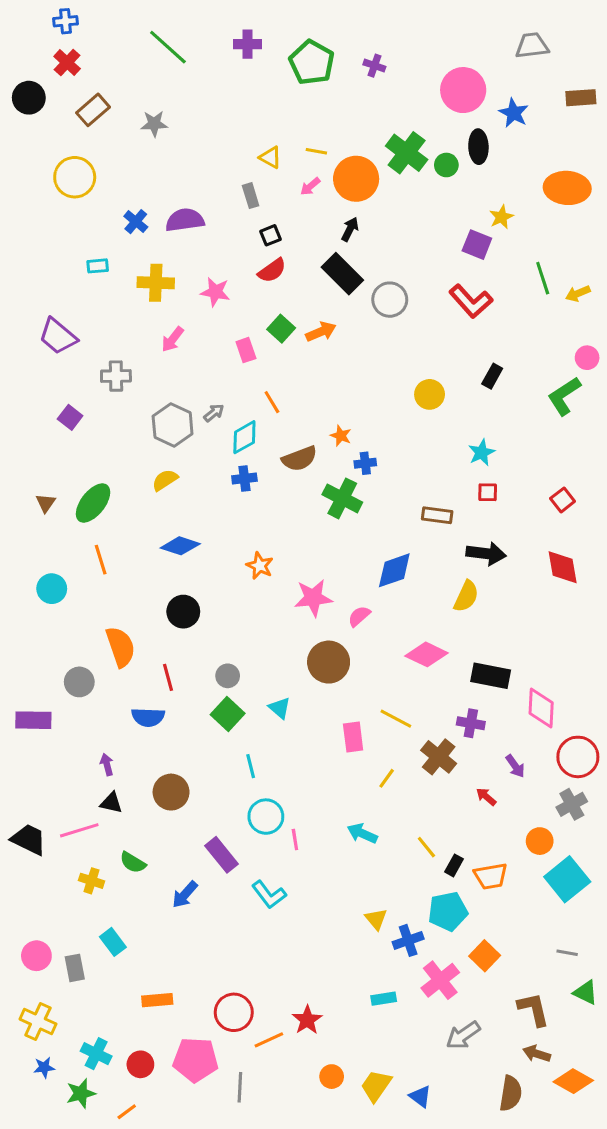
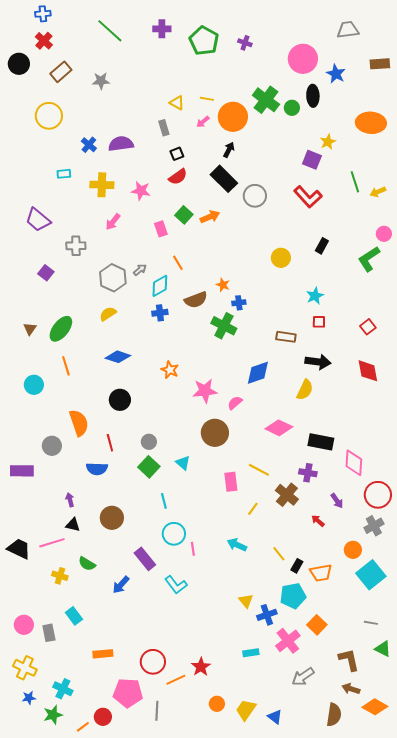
red circle: (140, 1064) -> (103, 717), moved

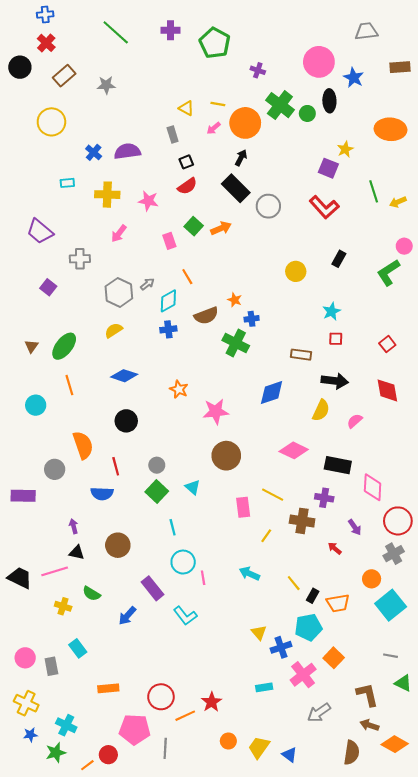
purple cross: (245, 43) -> (258, 70), moved
pink semicircle: (235, 403) -> (355, 421), moved
brown cross: (287, 495) -> (302, 521), turned -30

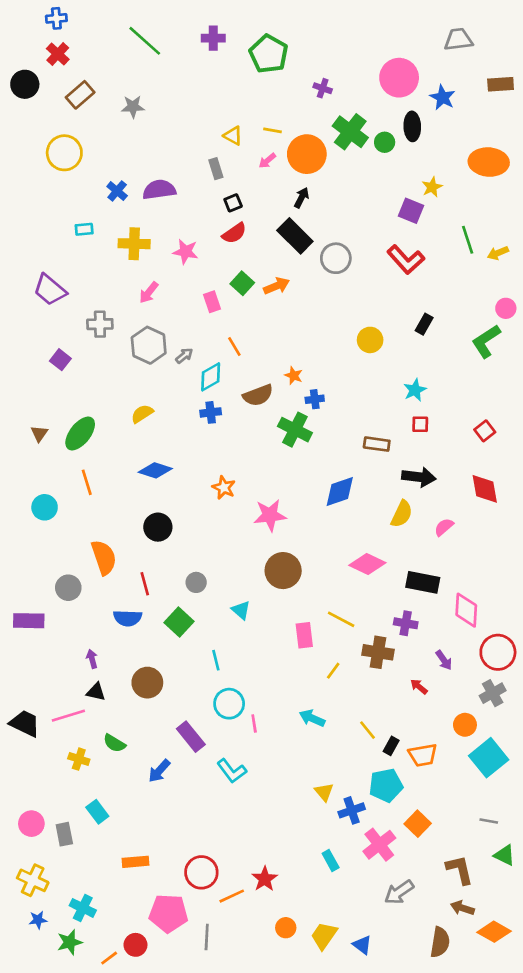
gray hexagon: (119, 292) -> (149, 345), moved
green square: (157, 491) -> (179, 622), moved
cyan rectangle: (264, 687) -> (331, 861), turned 70

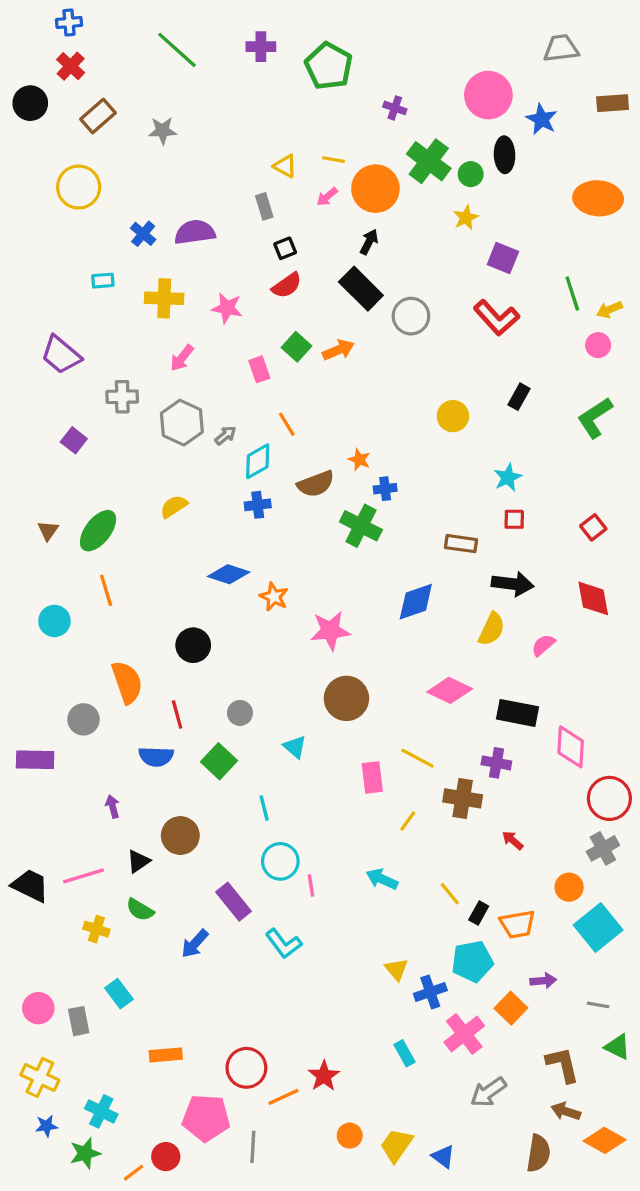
yellow star: (432, 187) -> (466, 218), moved
pink circle: (506, 308) -> (598, 345), moved
blue diamond: (155, 470) -> (229, 574), moved
purple arrow: (444, 660) -> (543, 981), moved, turned -60
black triangle: (96, 692) -> (138, 861), moved, turned -48

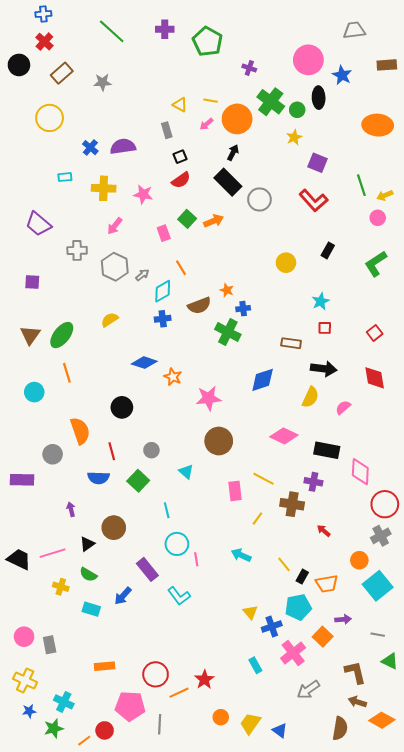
purple square: (74, 440) -> (32, 282), moved, turned -35
brown triangle: (48, 531) -> (30, 335), size x1.5
cyan rectangle: (119, 994) -> (91, 609), moved, turned -36

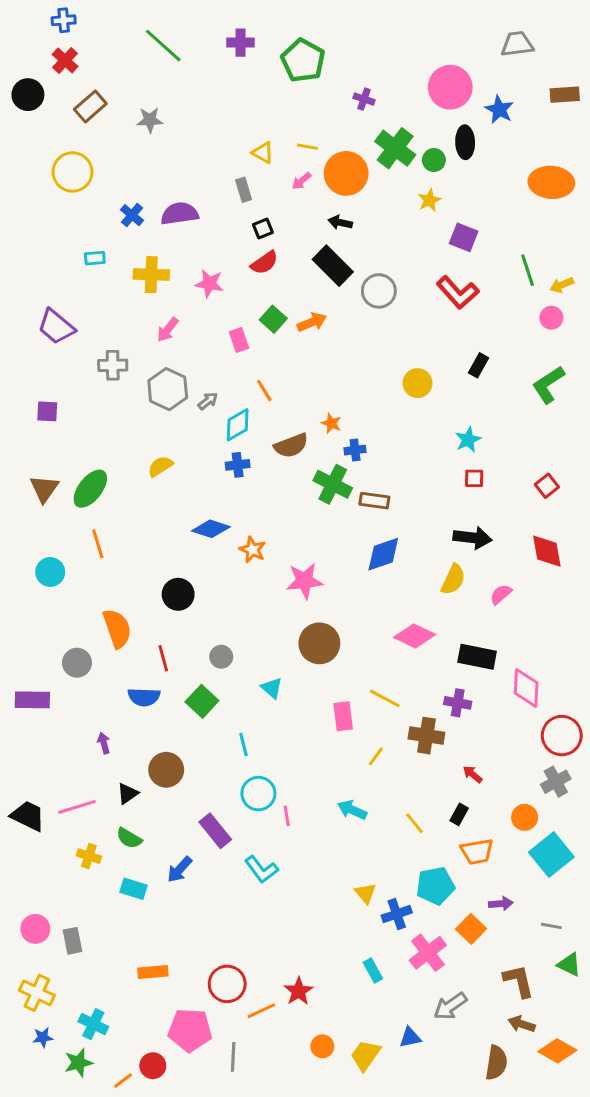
black arrow: (233, 153) -> (340, 223), turned -105
brown rectangle: (291, 343) -> (374, 501), moved
black rectangle: (302, 577) -> (459, 814), moved
blue triangle: (280, 730) -> (410, 1037), moved, turned -49

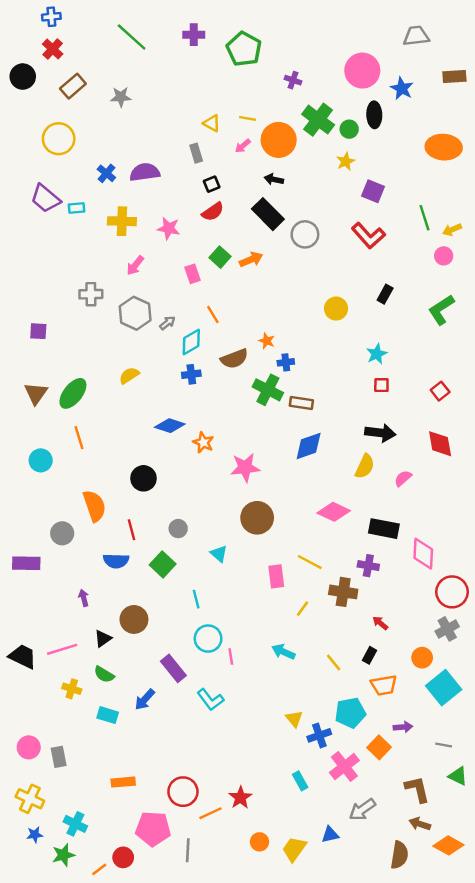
purple trapezoid: (56, 327) -> (45, 199), moved

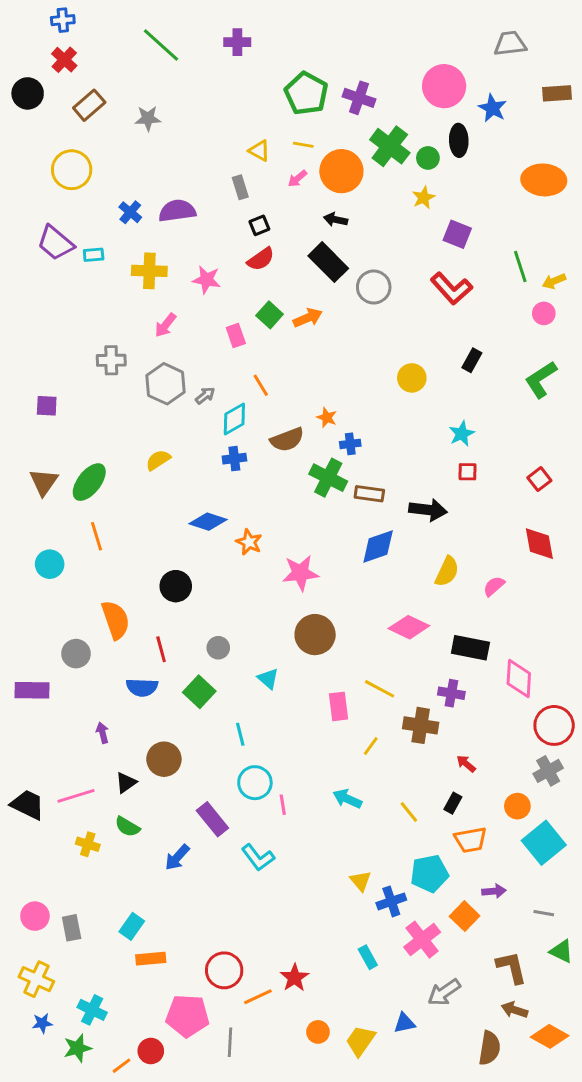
green pentagon: (244, 49) -> (306, 93), moved
purple cross: (293, 80) -> (359, 98), size x1.5
black arrow: (380, 433) -> (428, 510), moved
cyan rectangle: (108, 715) -> (132, 926), moved, turned -72

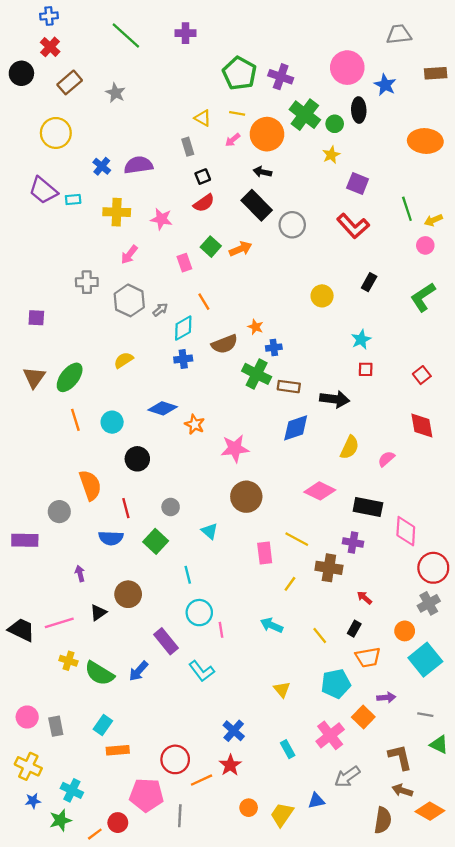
gray star: (148, 118) -> (116, 93), turned 30
cyan circle: (50, 564) -> (112, 422), moved
green semicircle: (127, 827) -> (99, 673), moved, size x1.5
blue cross: (391, 901) -> (234, 731), moved, turned -30

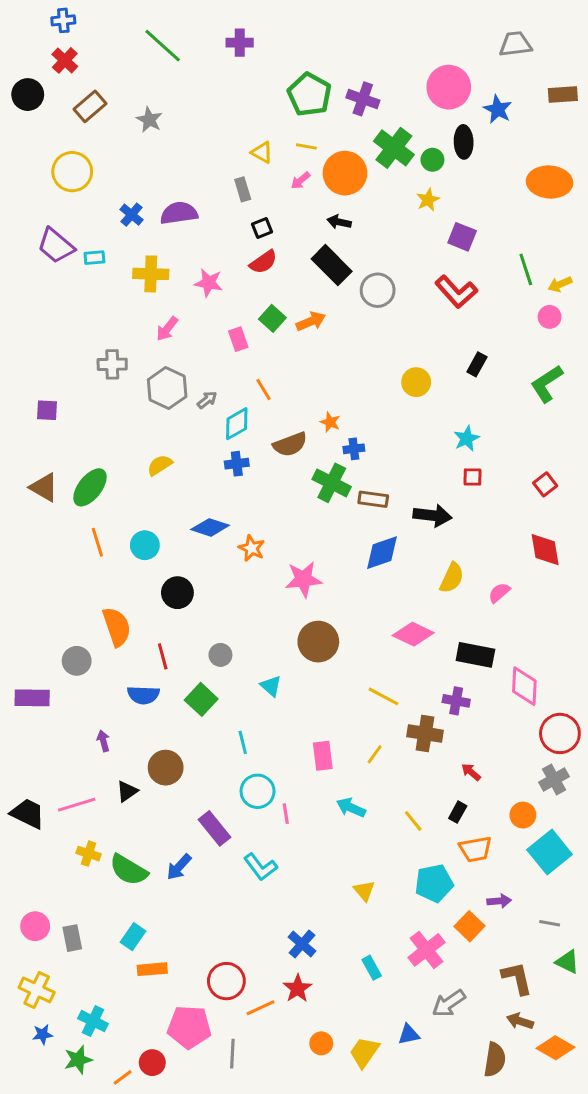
brown triangle: (34, 377) -> (44, 487), turned -35
pink rectangle: (265, 553) -> (323, 756), moved

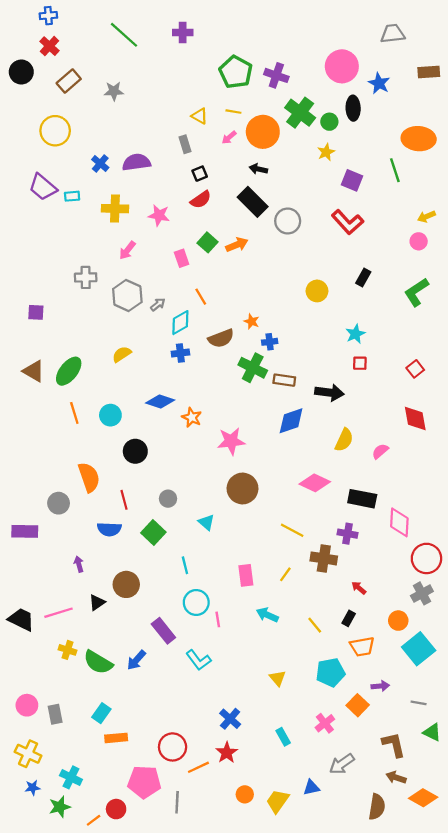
gray star: (149, 120) -> (114, 91), turned -30
green line: (526, 269) -> (395, 170), moved
pink cross: (427, 950) -> (325, 723), size x0.7

